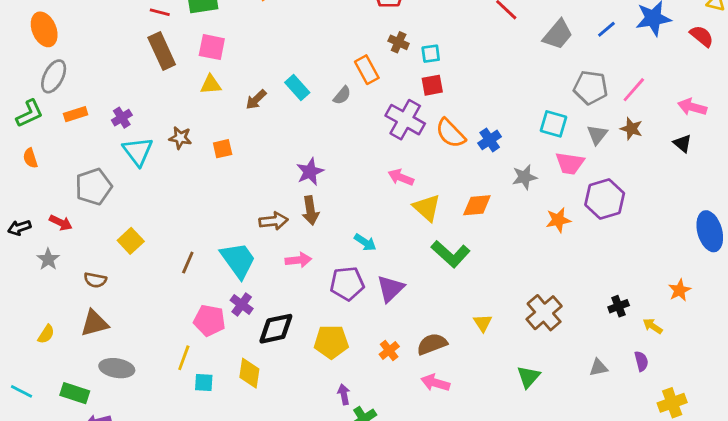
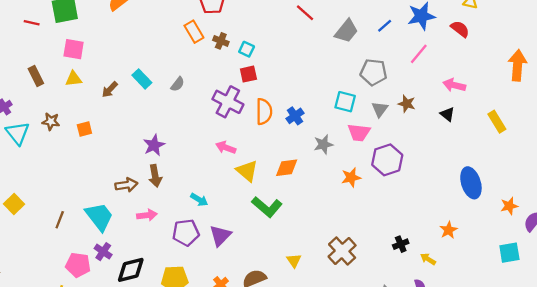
brown rectangle: (162, 51) -> (36, 76), moved, size x0.7
cyan square: (431, 54) -> (247, 49), turned 35
orange rectangle: (367, 70) -> (194, 32), moved
pink line: (634, 90) -> (419, 54), moved
orange semicircle: (450, 133) -> (264, 111), turned -135

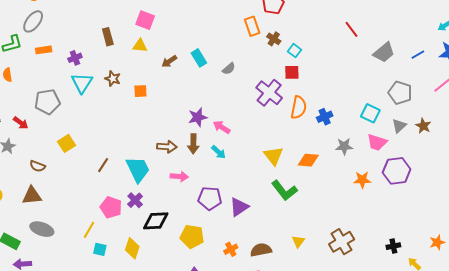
pink arrow: (226, 147) -> (222, 127), moved
cyan arrow: (199, 200) -> (219, 152), moved

